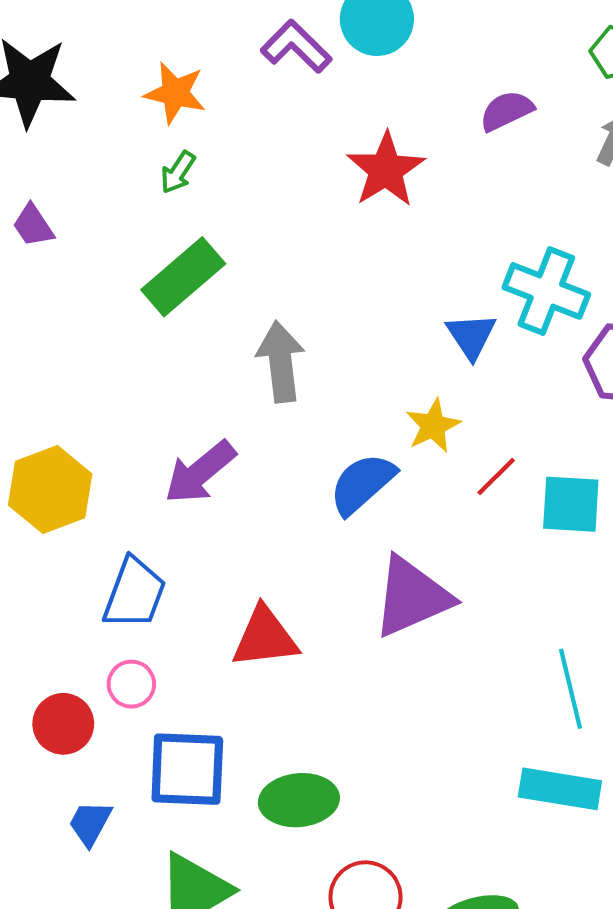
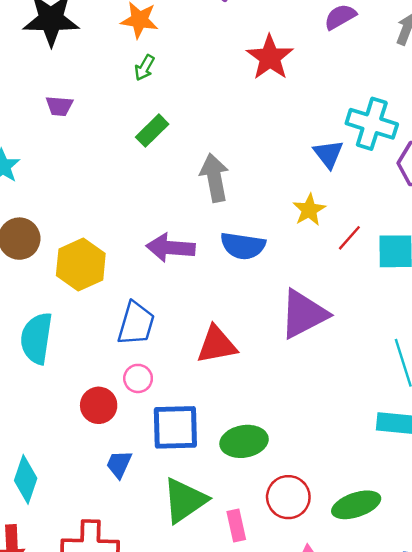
purple trapezoid: (33, 226) -> (59, 106), turned -48
green rectangle: (183, 277) -> (152, 131), size x0.7
purple arrow: (200, 472) -> (171, 248), turned 48
blue semicircle: (362, 484) -> (243, 246), moved, turned -126

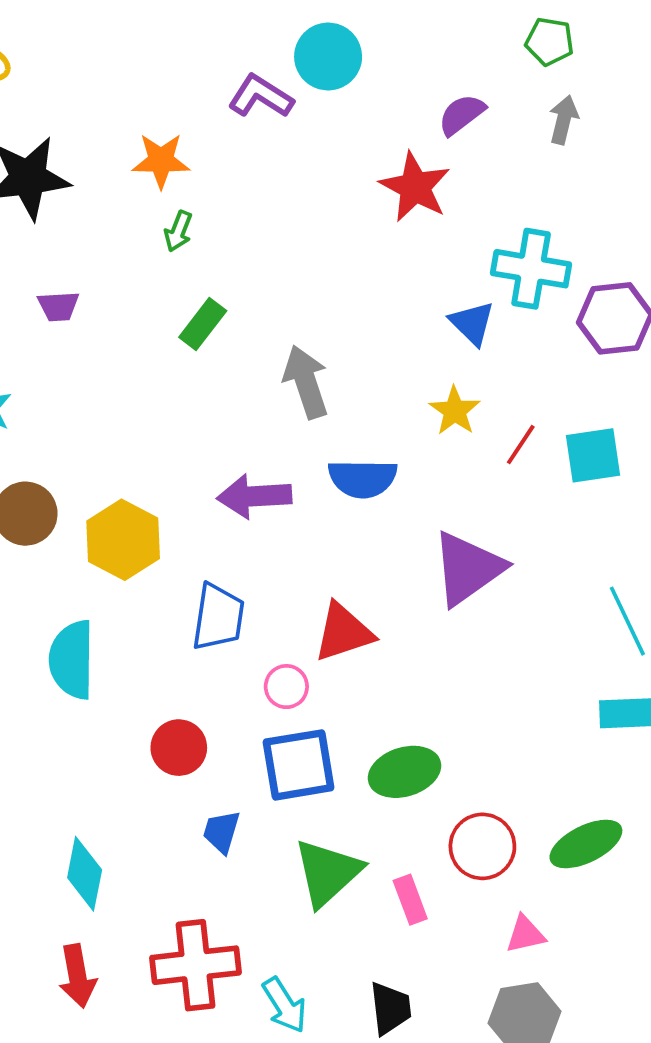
red star: (270, 57) -> (415, 187), moved
pink circle: (138, 378) -> (286, 687), moved

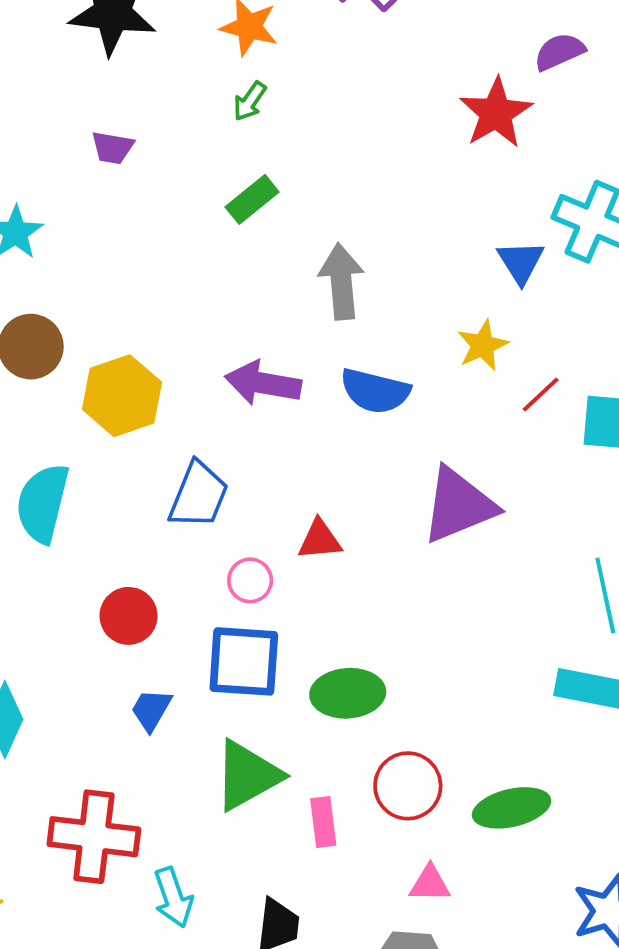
red triangle: (343, 632) -> (320, 540), size x0.7

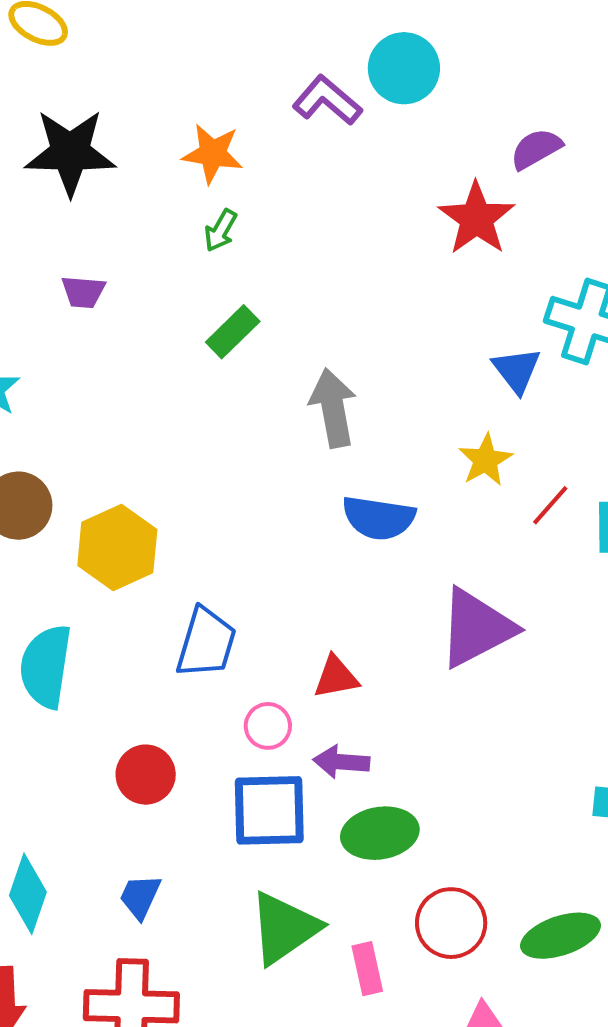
purple arrow: (263, 383) -> (341, 762), moved, size x0.7
blue trapezoid: (151, 710) -> (140, 897), moved

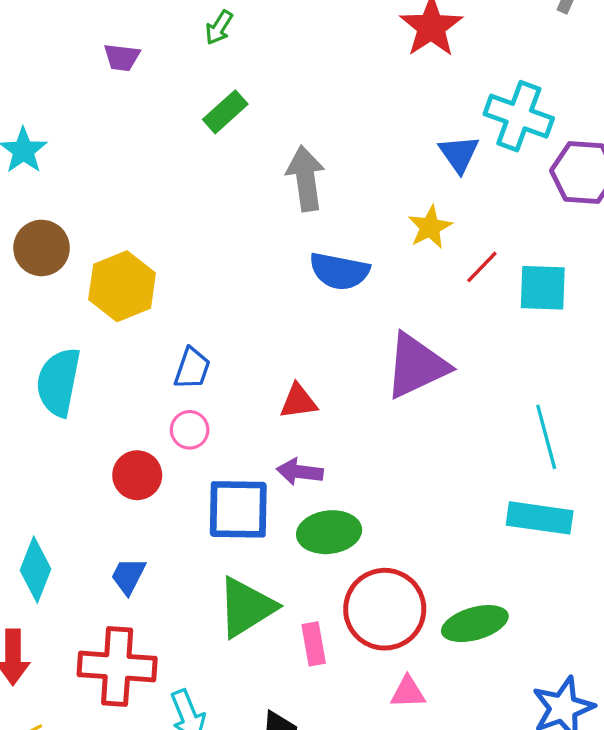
purple trapezoid: (83, 292) -> (122, 57), moved
blue trapezoid: (206, 643) -> (192, 368), size x0.7
pink circle: (268, 726) -> (190, 430), moved
red circle: (451, 923) -> (385, 609), size x1.4

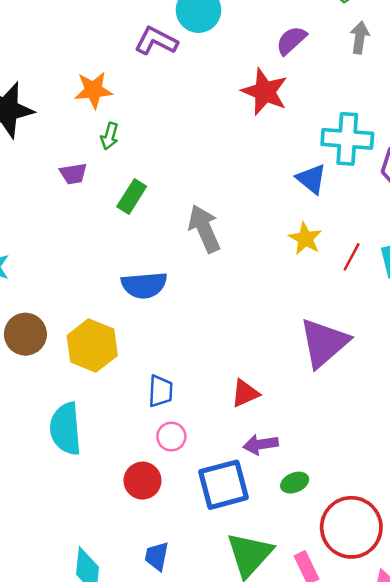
purple trapezoid: (122, 57) -> (73, 174), moved
blue semicircle: (339, 271) -> (144, 285), moved
green ellipse: (329, 532) -> (295, 483), size x0.6

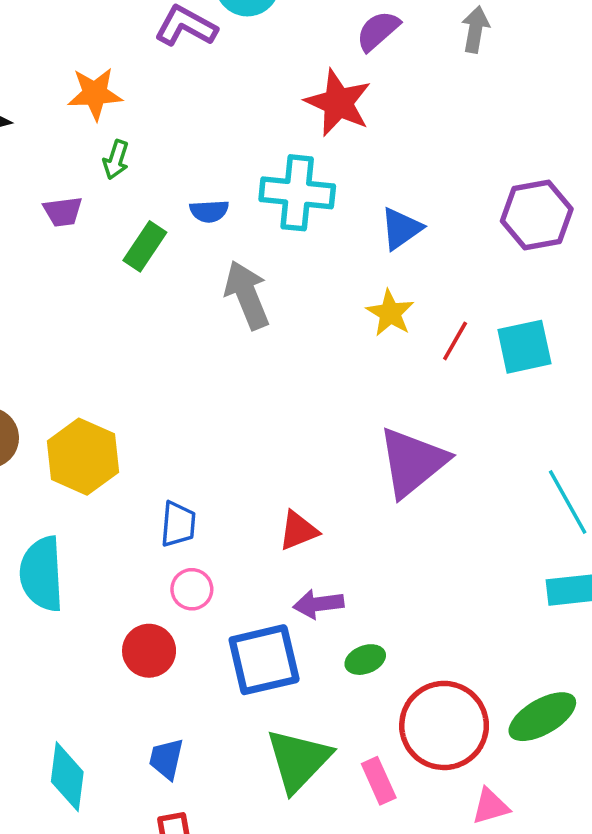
cyan cross: (347, 139) -> (297, 193), moved
blue triangle: (311, 179) -> (401, 228), turned 44
blue semicircle: (144, 285) -> (209, 211), moved, size x0.6

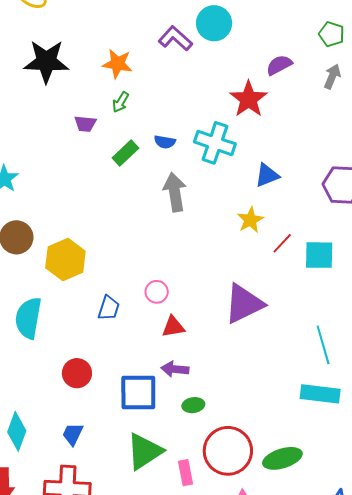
pink circle: (192, 589) -> (157, 292), moved

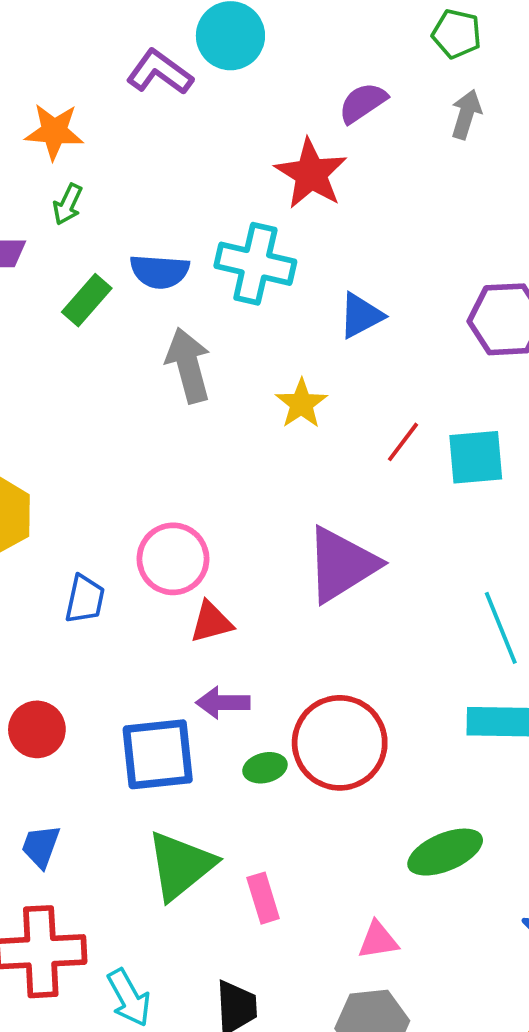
blue semicircle: (165, 142) -> (160, 271), size x1.4
yellow star: (250, 220) -> (301, 404), moved
pink circle: (157, 292) -> (173, 559), size x1.6
red circle: (228, 451) -> (340, 743), moved

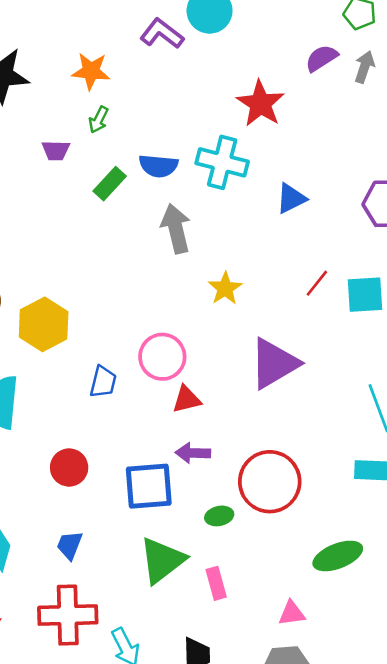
purple semicircle: (363, 103) -> (322, 58), moved
yellow star: (301, 404) -> (225, 288), moved
green ellipse: (265, 768) -> (219, 516), moved

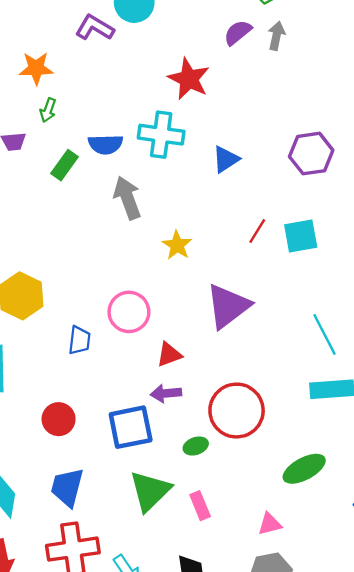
red triangle: (187, 399) -> (169, 355), moved
blue trapezoid: (70, 545) -> (67, 487), size x1.5

